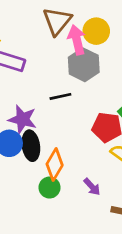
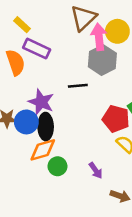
orange diamond: (55, 165) -> (43, 150), moved, turned 36

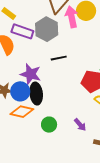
gray hexagon: (102, 60) -> (47, 29), moved
orange diamond: (43, 150) -> (22, 112), moved, turned 35

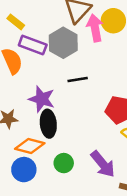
blue circle: (20, 91) -> (24, 170), moved
purple arrow: (80, 125) -> (103, 164), size x1.6

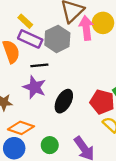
yellow rectangle: (16, 22) -> (25, 21), moved
black line: (78, 80) -> (39, 65), moved
black ellipse: (48, 124) -> (64, 101), moved, turned 30

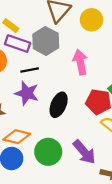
pink arrow: (86, 28) -> (80, 62), moved
green circle: (50, 145) -> (48, 152), size x1.5

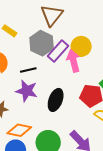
yellow circle: (91, 20) -> (81, 46), moved
purple rectangle: (18, 44) -> (58, 51), moved, turned -65

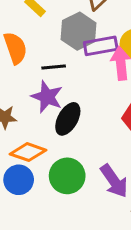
purple rectangle: (58, 51) -> (101, 46), turned 30
black ellipse: (56, 100) -> (68, 119), moved

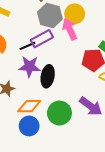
gray hexagon: (79, 31) -> (50, 15), moved
purple rectangle: (101, 46) -> (42, 39), moved

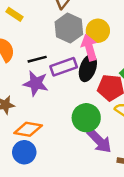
purple rectangle: (42, 39) -> (64, 67), moved
black ellipse: (48, 76) -> (88, 68), moved
green circle: (59, 113) -> (86, 118), moved

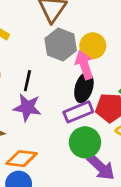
black line: (37, 59) -> (27, 81), turned -60
purple rectangle: (64, 67) -> (78, 112), moved

